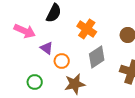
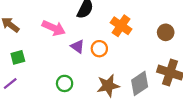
gray diamond: (97, 57) -> (140, 83), moved
orange circle: (62, 61) -> (99, 49), moved

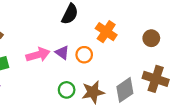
pink arrow: (54, 28) -> (38, 55), moved, turned -40
green circle: (65, 83) -> (67, 90), moved

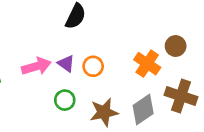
orange cross: (106, 32) -> (147, 64), moved
green circle: (67, 90) -> (65, 100), moved

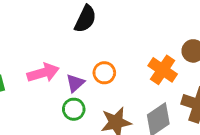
purple triangle: (66, 64) -> (75, 83), moved, turned 42

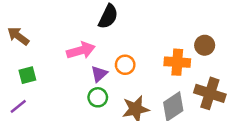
orange cross: (163, 70) -> (177, 62), turned -30
pink arrow: (43, 73) -> (81, 50), moved

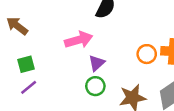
orange circle: (125, 65) -> (147, 54), moved
purple line: (18, 106) -> (29, 87), moved

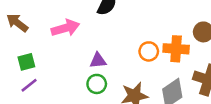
pink arrow: (79, 40) -> (65, 28), moved
purple triangle: (97, 63) -> (98, 61), turned 36

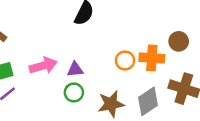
pink arrow: (65, 28) -> (43, 66), moved

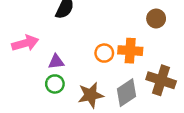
brown circle: (179, 41) -> (156, 18), moved
pink arrow: (43, 66) -> (25, 43), moved

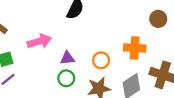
orange circle: (104, 53) -> (101, 60), moved

